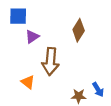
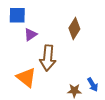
orange triangle: (28, 82) -> (26, 77), size x1.5

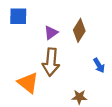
purple triangle: (30, 35) -> (51, 33), moved
blue arrow: (93, 85) -> (99, 65), moved

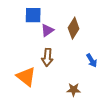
blue square: (18, 16) -> (33, 15), moved
brown arrow: (51, 62) -> (47, 57), size x0.7

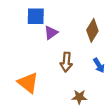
brown diamond: (74, 28) -> (92, 30), moved
brown arrow: (47, 57) -> (66, 62), moved

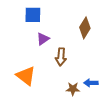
purple triangle: (51, 33) -> (43, 39), moved
blue arrow: (99, 65) -> (91, 83), moved, turned 120

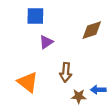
brown diamond: (85, 28) -> (92, 30), turned 40
brown arrow: (61, 57) -> (66, 72), moved

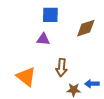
blue square: (35, 16) -> (50, 15), moved
purple triangle: (46, 42) -> (43, 39), turned 40

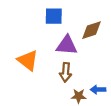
purple triangle: (43, 39) -> (67, 45), moved, size x1.5
orange triangle: (26, 77) -> (28, 60), moved

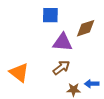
orange triangle: (28, 60) -> (19, 73), moved
brown arrow: (66, 72) -> (61, 67), turned -132

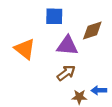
orange triangle: (19, 73) -> (25, 49), moved

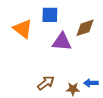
orange triangle: (25, 49) -> (23, 29), moved
brown arrow: (66, 73) -> (46, 83), moved

